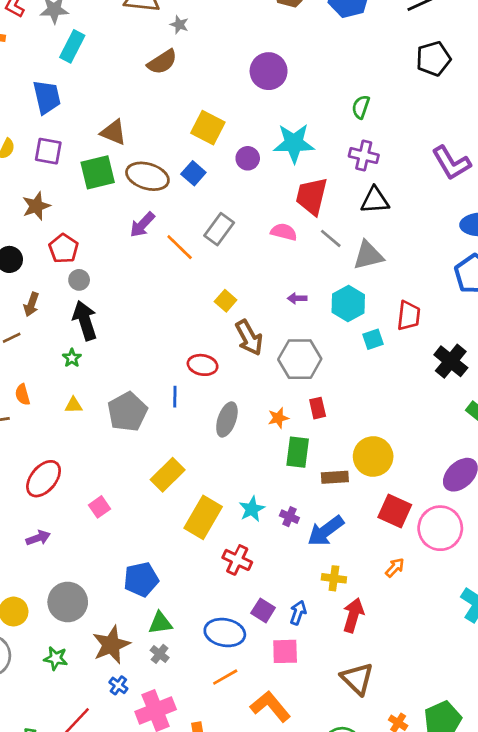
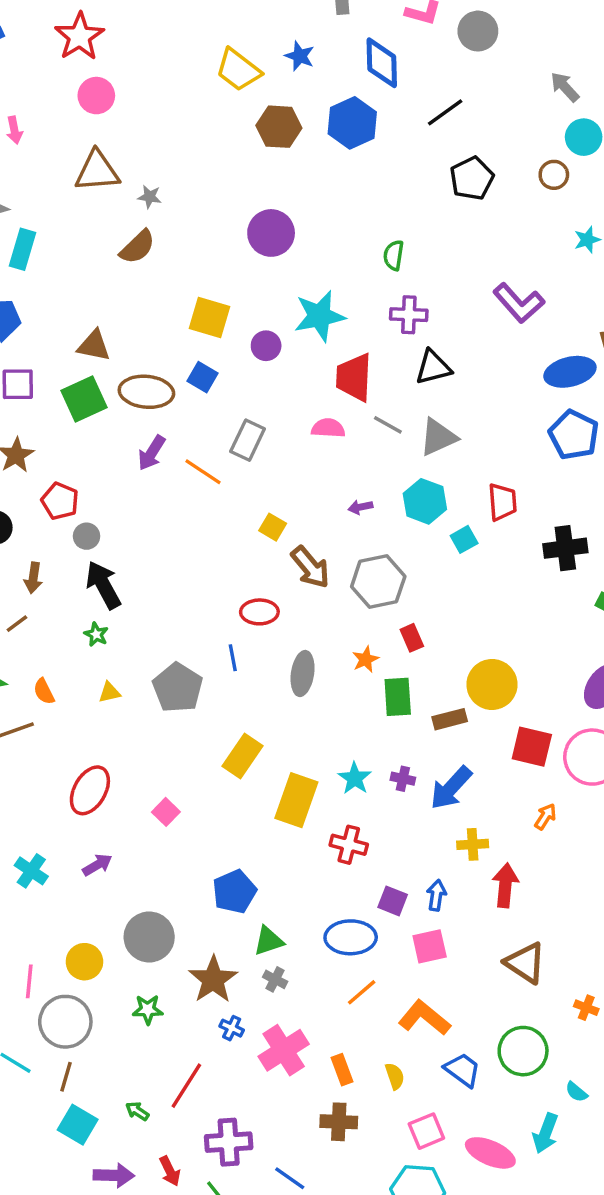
black cross: (451, 361) -> (565, 548), turned -36

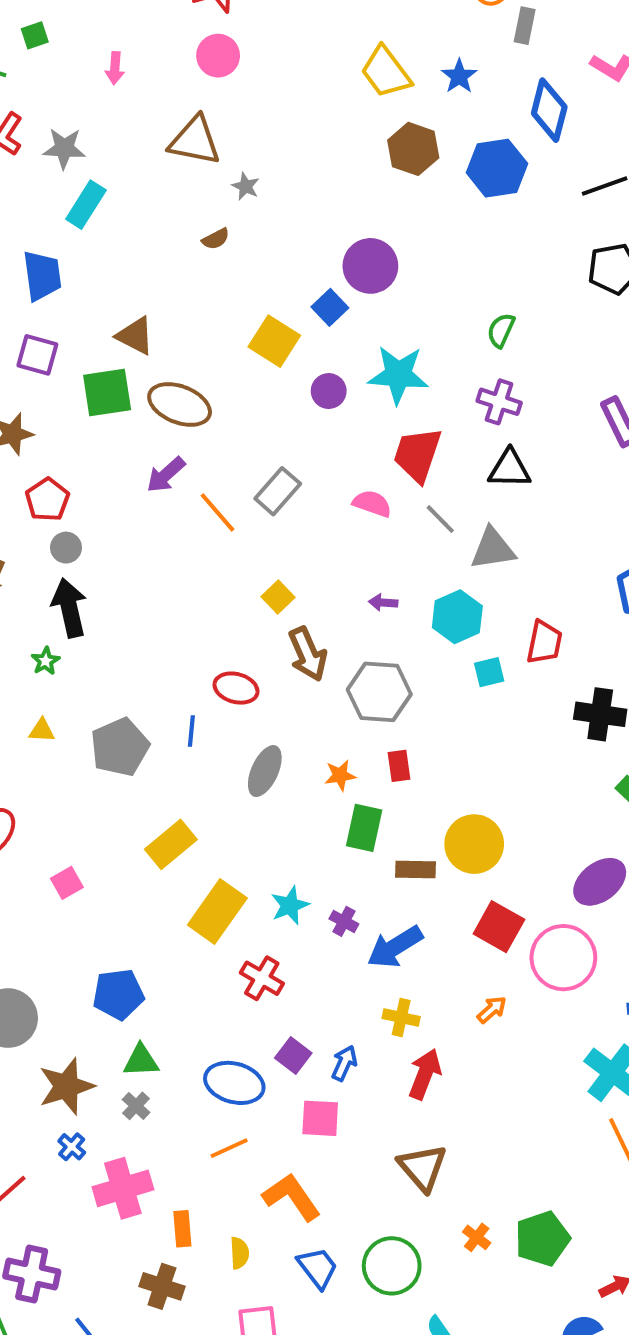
brown semicircle: (137, 247) -> (216, 239), size x0.6
blue square: (202, 377) -> (330, 307), moved

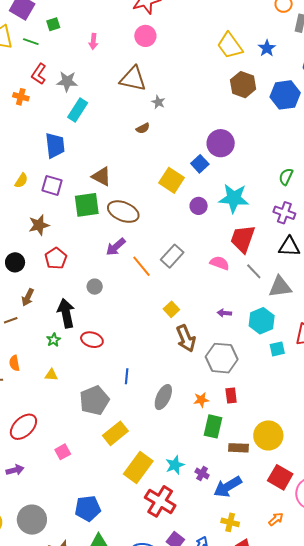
gray circle: (66, 548) -> (95, 287), moved
red ellipse: (236, 688) -> (92, 340), moved
gray pentagon: (120, 747) -> (94, 400), moved
red cross: (262, 978) -> (160, 501), size x1.4

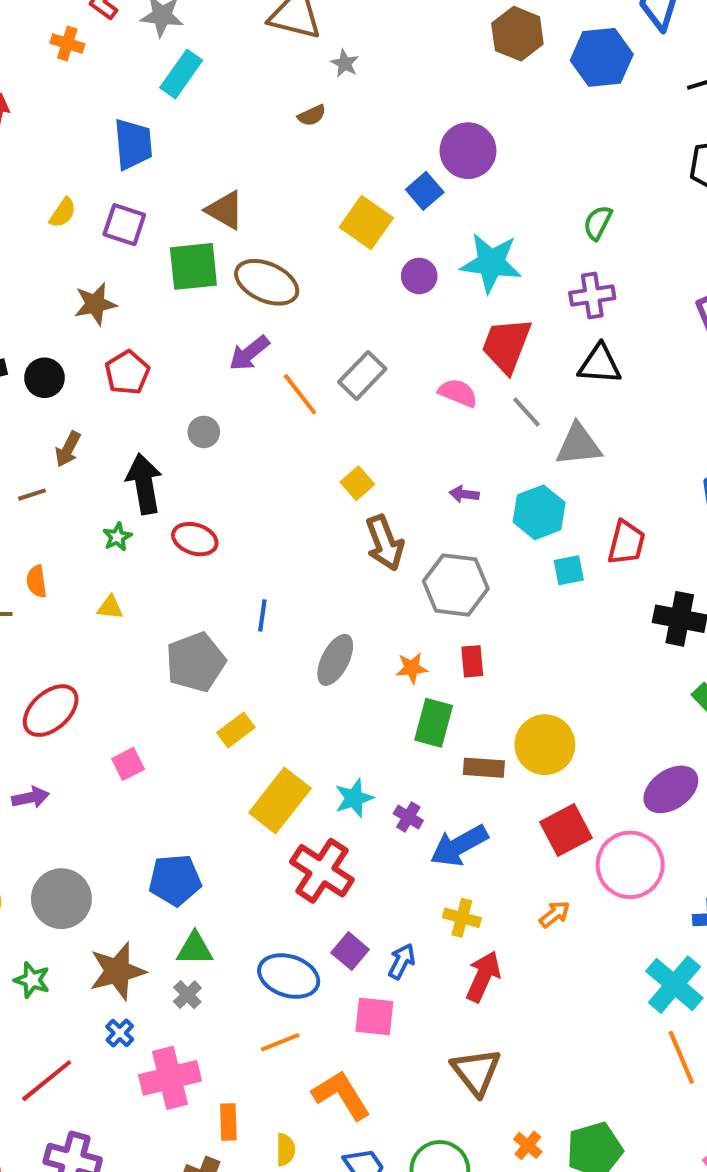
purple cross: (284, 213) -> (592, 296), turned -30
yellow rectangle: (115, 433) -> (236, 730), size x0.7
red square: (280, 477) -> (566, 830), turned 30

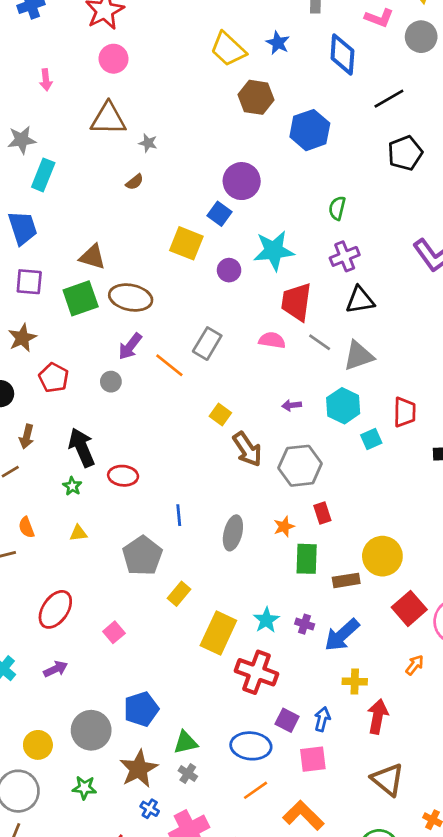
blue hexagon: (602, 57) -> (310, 130), moved
gray circle: (204, 432) -> (111, 382), moved
blue pentagon: (175, 880) -> (141, 709), moved

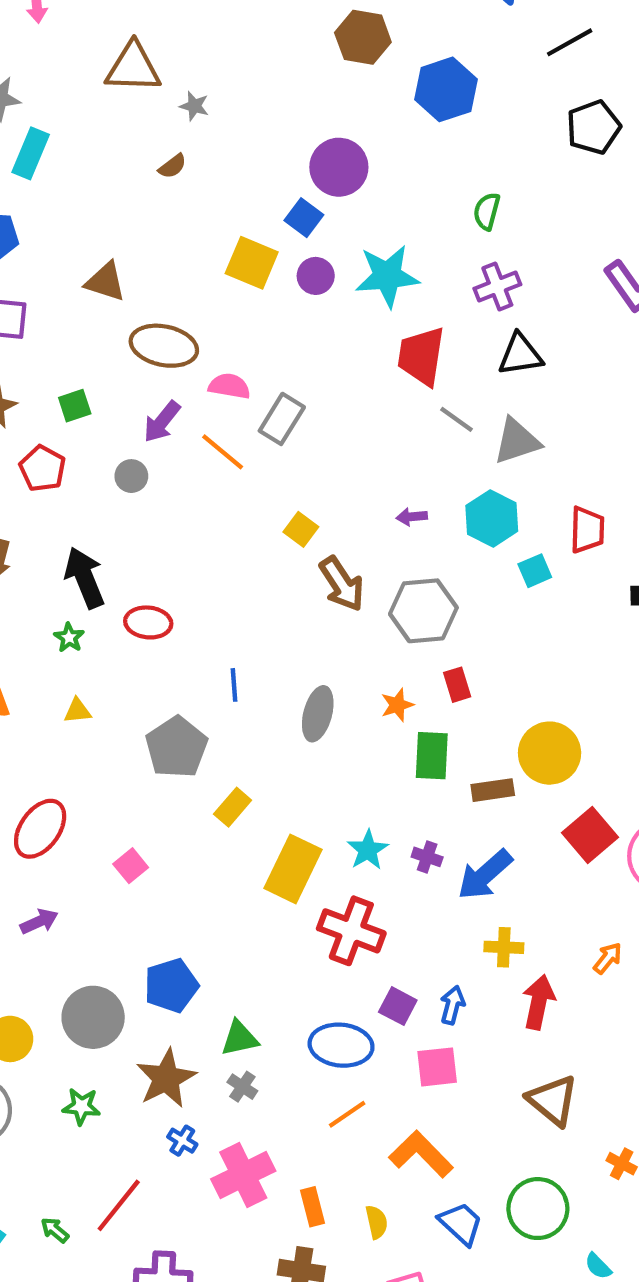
purple circle: (229, 270) -> (316, 276), moved
green square: (81, 298) -> (75, 406), moved, size x0.6
pink semicircle: (272, 340) -> (229, 386), moved
orange arrow: (415, 665) -> (608, 958), moved

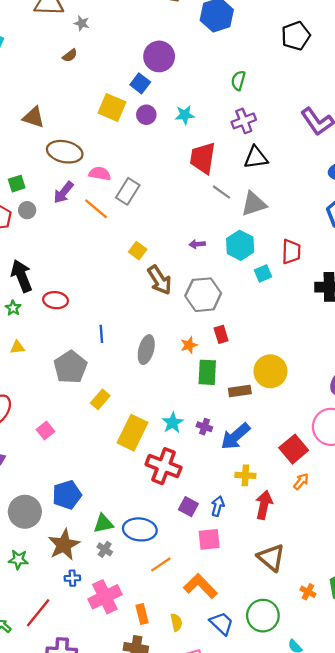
cyan star: (387, 276) -> (185, 115), size x0.6
gray circle: (131, 476) -> (27, 210), moved
red square: (590, 835) -> (294, 449), moved
blue ellipse: (341, 1045) -> (140, 529), moved
blue cross: (182, 1141) -> (72, 578), turned -35

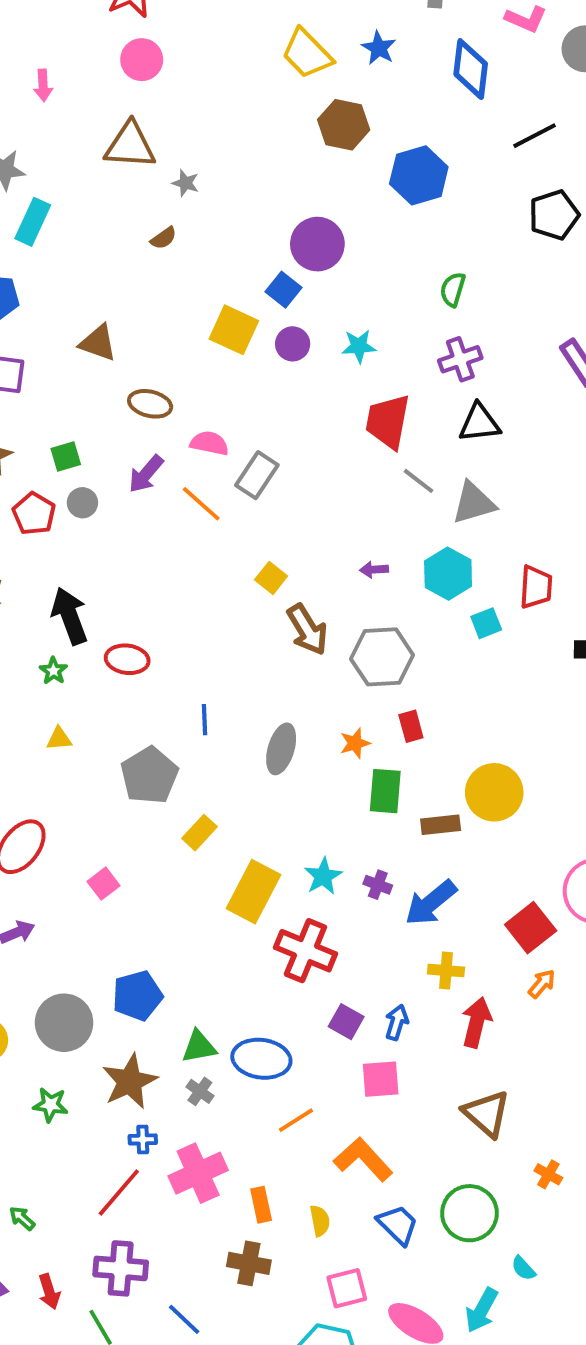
brown ellipse: (65, 152) -> (150, 404), size x0.7
red line: (38, 613) -> (119, 1193), moved

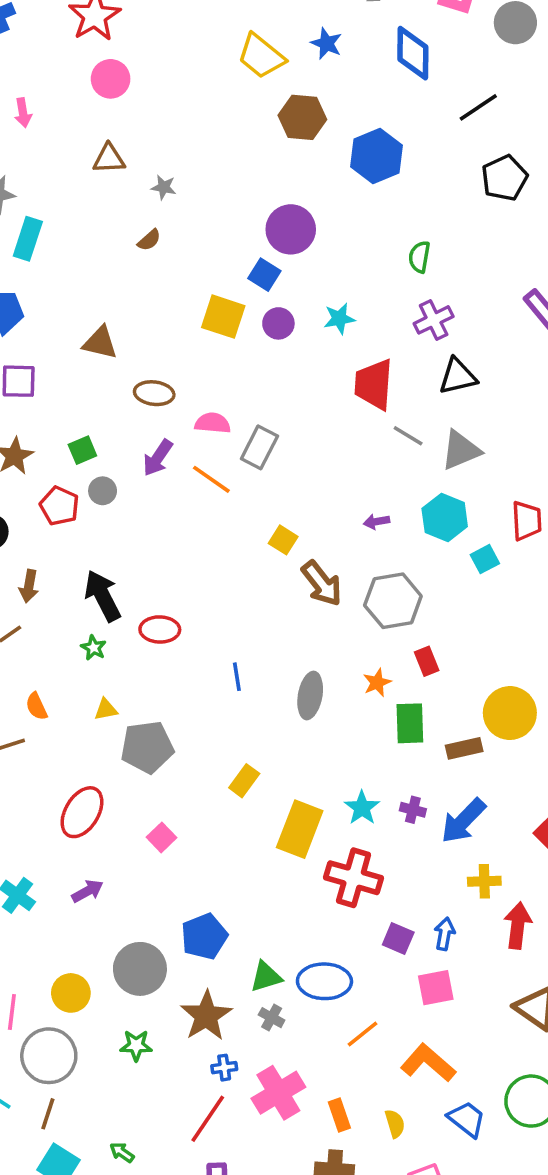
brown triangle: (130, 146) -> (109, 159), size x0.7
gray pentagon: (149, 775) -> (147, 747), moved, turned 30

